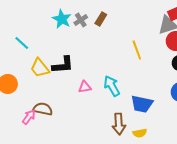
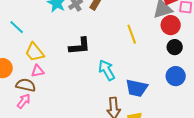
black L-shape: (63, 65) -> (80, 46), moved
pink triangle: (85, 87) -> (38, 71), moved
brown semicircle: (43, 109) -> (26, 85), moved

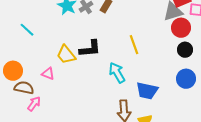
yellow line: (132, 34) -> (134, 45), moved
yellow trapezoid: (35, 52) -> (66, 55), moved
pink triangle: (38, 71) -> (48, 74), turned 32
brown semicircle: (26, 85) -> (24, 88), moved

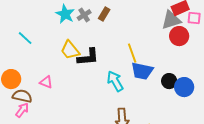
black circle: (185, 50) -> (169, 81), moved
yellow trapezoid: (66, 55) -> (70, 50), moved
blue trapezoid: (147, 91) -> (142, 71), moved
pink arrow: (34, 104) -> (22, 110), moved

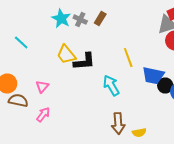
gray cross: (84, 15) -> (80, 20), turned -32
blue trapezoid: (142, 71) -> (153, 76), moved
pink triangle: (46, 82) -> (42, 86), turned 48
pink arrow: (22, 110) -> (43, 114), moved

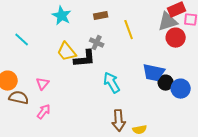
brown rectangle: (100, 18) -> (101, 16), turned 48
gray cross: (80, 20) -> (97, 43), moved
yellow line: (128, 58) -> (129, 30), moved

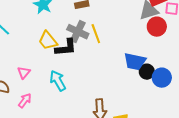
yellow line: (129, 30) -> (96, 34), moved
gray cross: (97, 43) -> (78, 32), size x1.5
cyan arrow: (112, 83) -> (58, 81), moved

